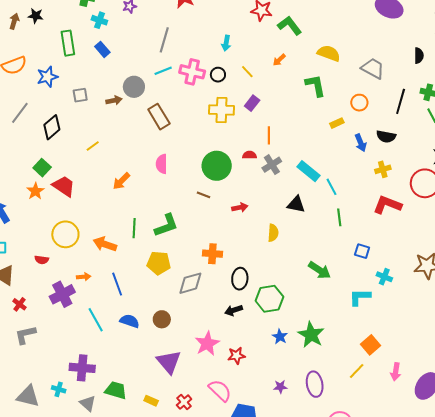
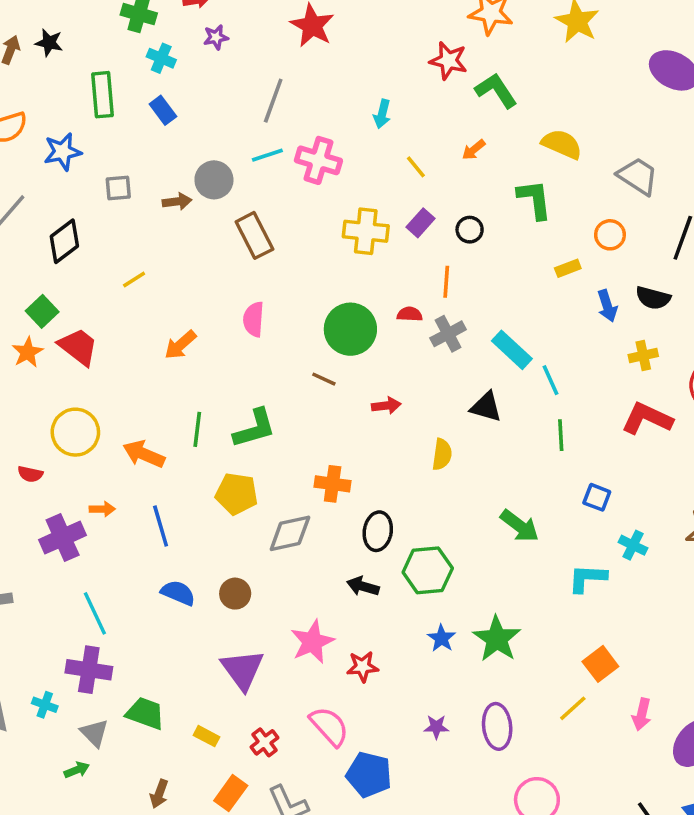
black circle: (218, 75) -> (470, 230), moved
black arrow: (234, 310) -> (363, 586), turned 30
cyan line: (96, 320) -> (95, 613), moved

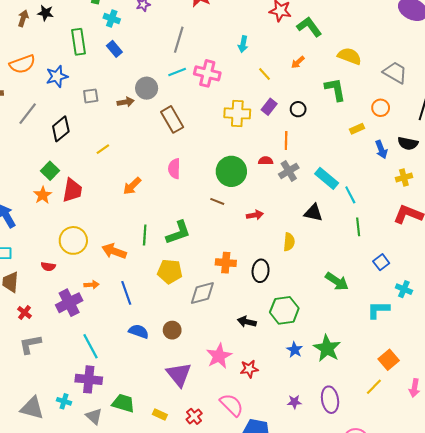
red trapezoid: (78, 347) -> (72, 190), turned 65
blue square: (597, 497) -> (381, 262), turned 35
black ellipse: (378, 531) -> (261, 271), moved

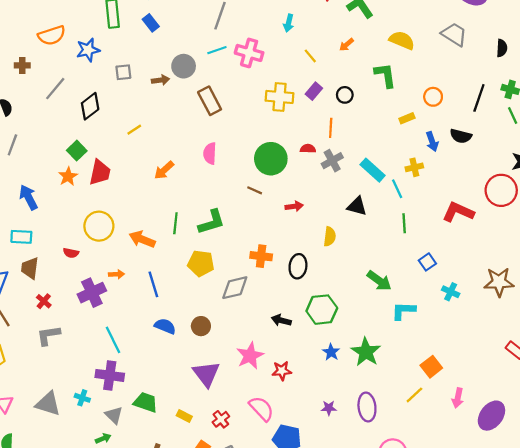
gray trapezoid: (395, 72) -> (454, 34), moved
yellow cross: (404, 178) -> (414, 167), moved
cyan L-shape: (378, 310) -> (403, 311), moved

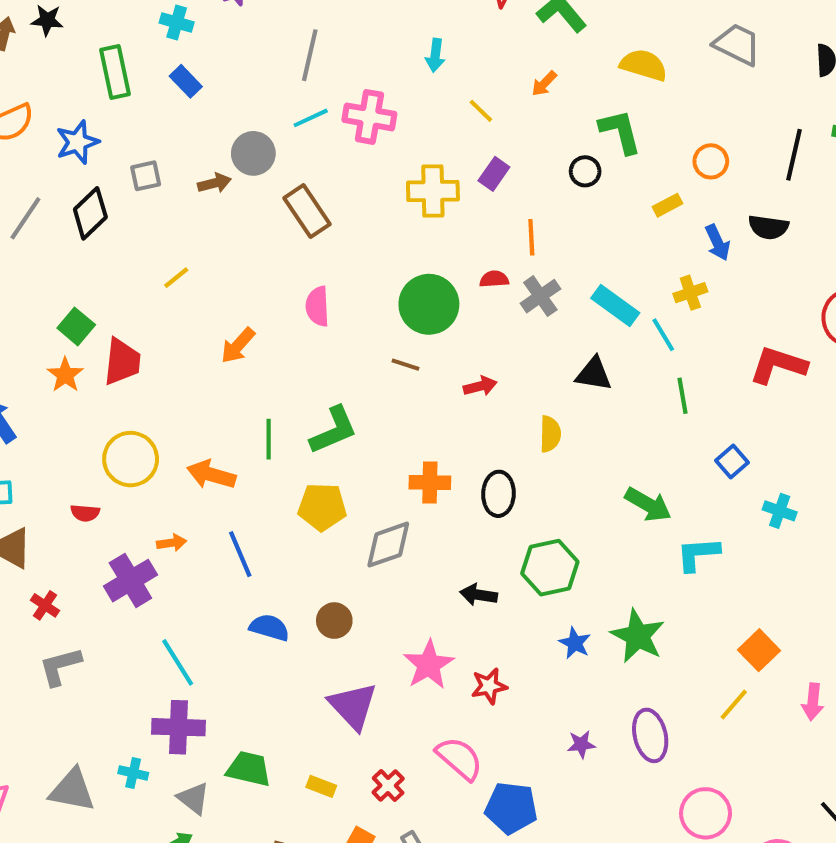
black circle: (345, 95) -> (585, 171), moved
black diamond: (90, 106) -> (90, 213), moved

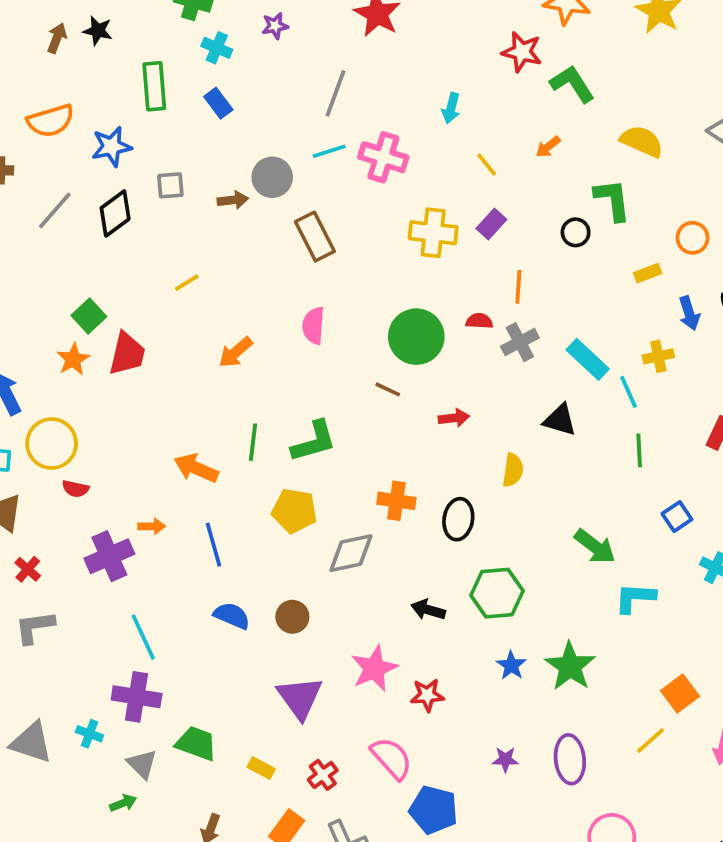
yellow circle: (131, 459) -> (52, 444), moved

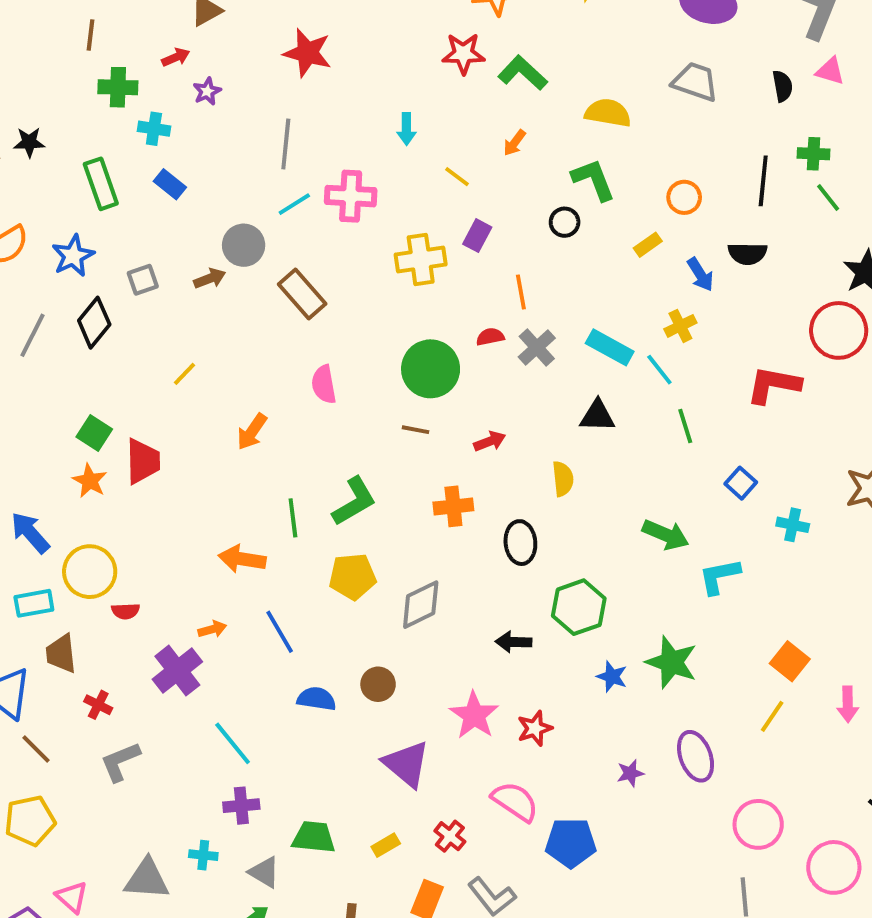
orange cross: (396, 501) -> (453, 506), moved
purple cross: (137, 697) -> (241, 806), size x0.7
yellow rectangle: (261, 768) -> (386, 845), turned -44

